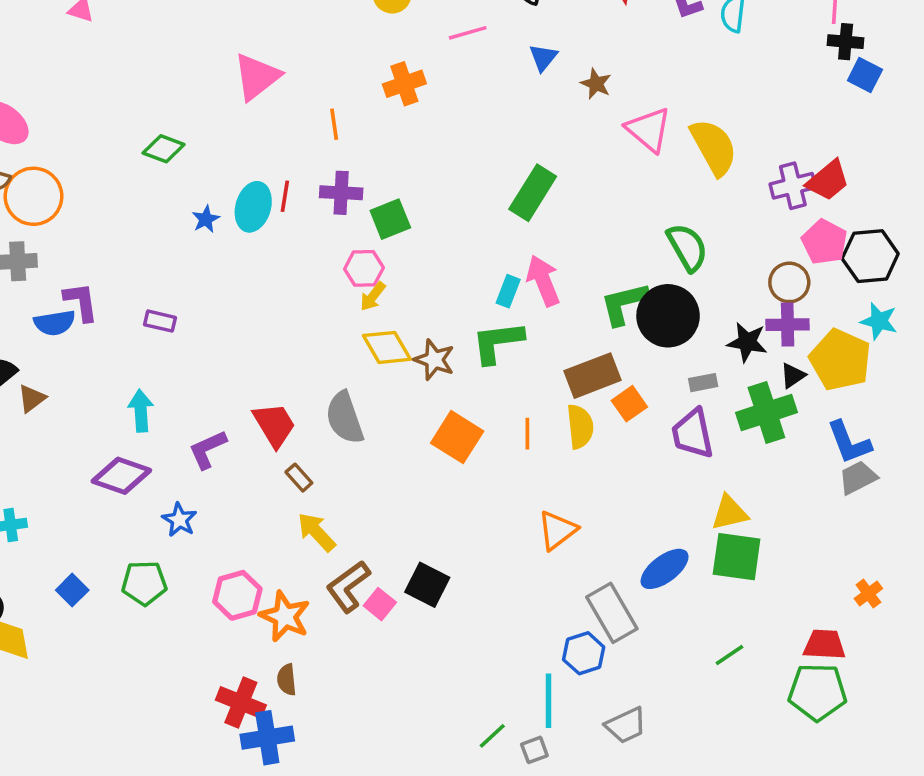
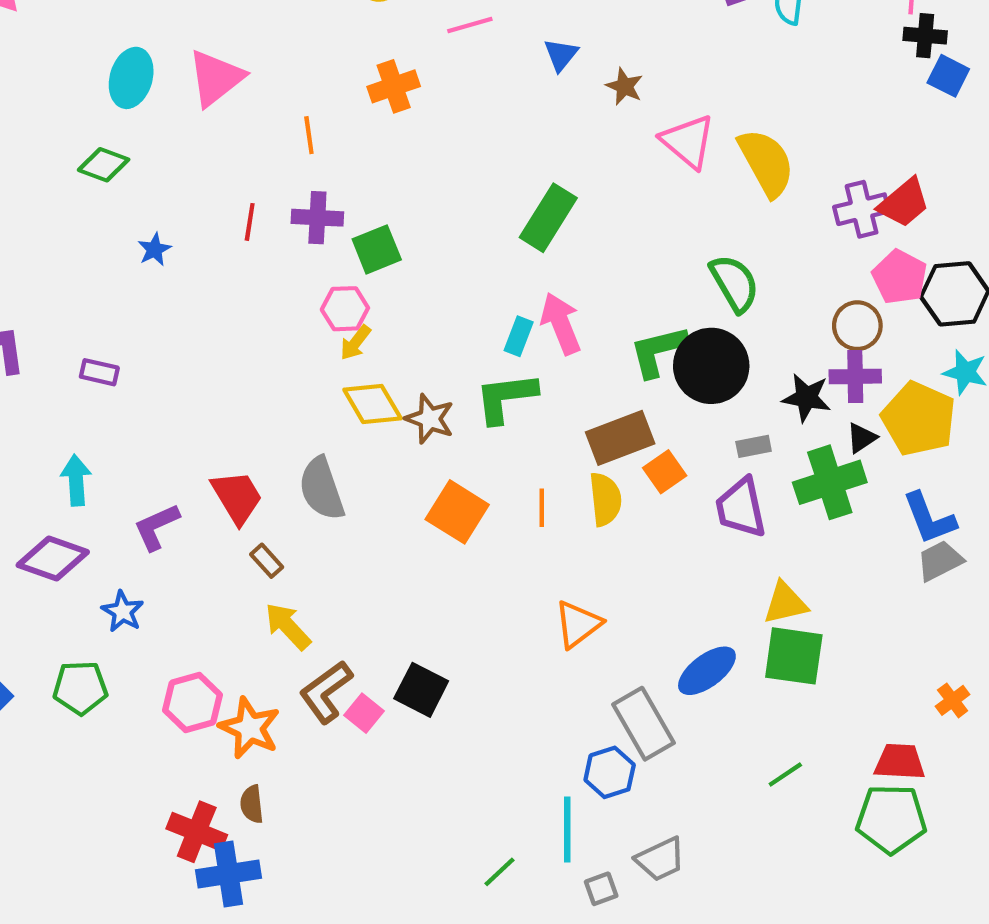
cyan ellipse: (253, 207) -> (131, 78), moved
gray square: (534, 750) -> (601, 889), moved

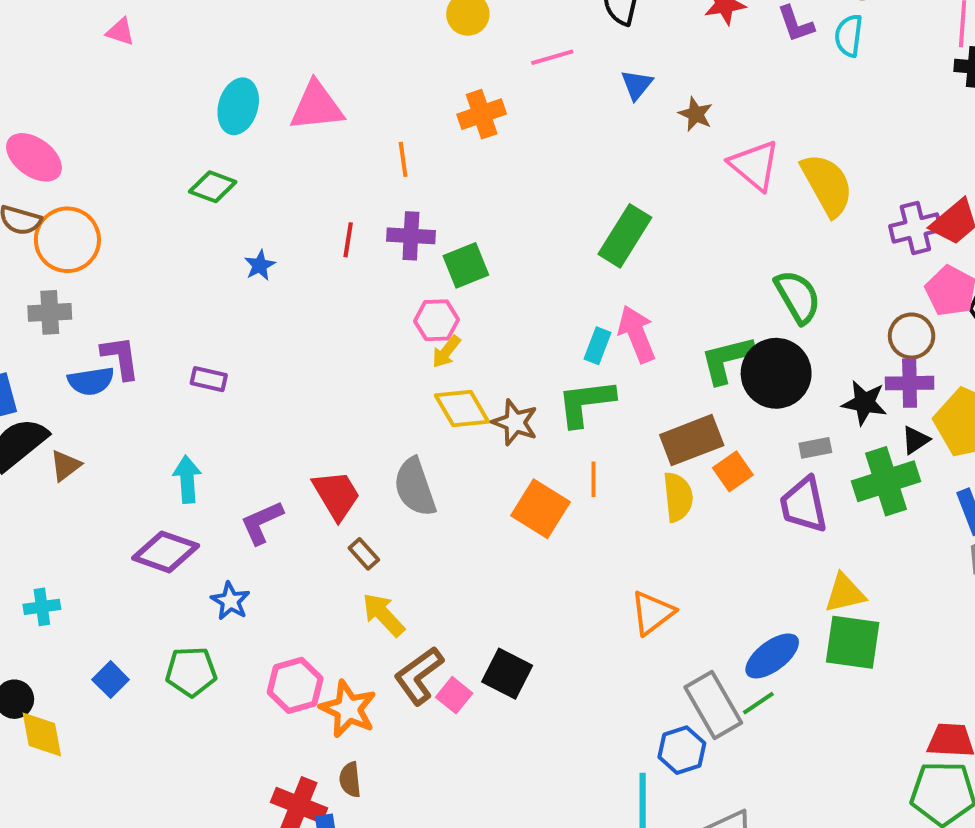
pink triangle: (216, 78) -> (317, 106), turned 32
orange line: (542, 508) -> (594, 479), moved
green line: (785, 774) -> (758, 703), moved

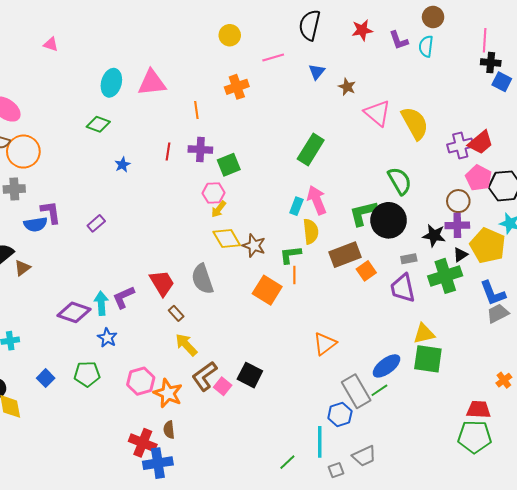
purple rectangle: (209, 379) -> (96, 223), turned -54
green L-shape: (586, 403) -> (290, 255), moved, size x0.7
cyan arrow: (187, 479) -> (101, 303), moved
yellow semicircle: (678, 497) -> (311, 231), moved

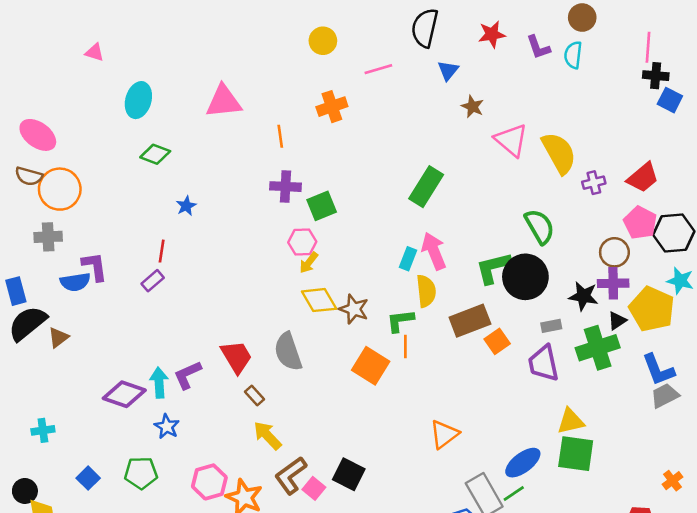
blue triangle: (317, 72) -> (448, 70), moved
cyan ellipse: (111, 83) -> (138, 100), moved
purple cross: (460, 145) -> (594, 183), moved, size x0.7
red line: (168, 152) -> (162, 251), moved

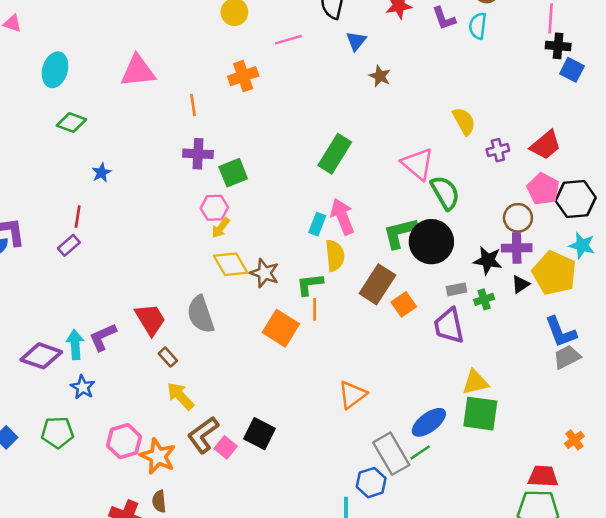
pink triangle: (511, 140) -> (418, 164), moved
yellow semicircle: (559, 153) -> (464, 121), size x0.7
brown rectangle: (470, 321) -> (377, 284), turned -36
green cross: (598, 348) -> (484, 299), moved, size x0.5

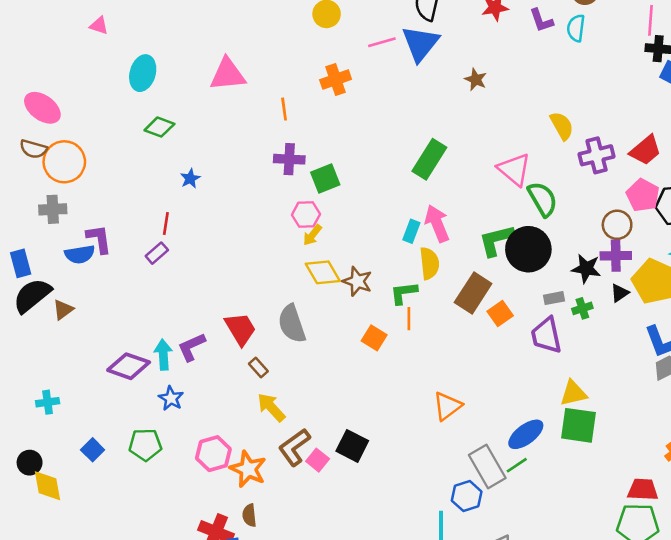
blue triangle: (356, 41) -> (420, 44), moved, size x1.8
purple cross: (498, 150) -> (597, 155), size x1.5
orange square: (281, 328) -> (374, 338), size x0.7

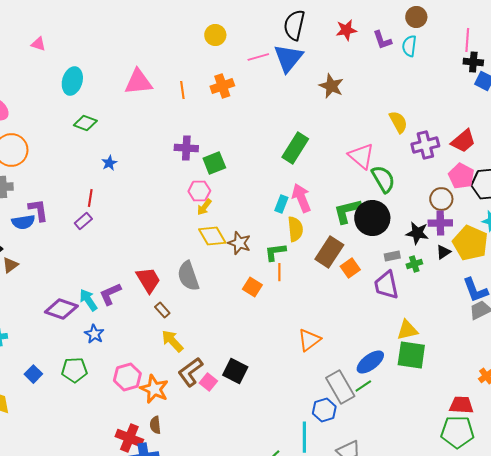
brown star: (476, 80) -> (331, 86), size x1.4
orange line: (284, 109) -> (182, 90), moved
cyan arrow: (163, 355) -> (88, 300), turned -30

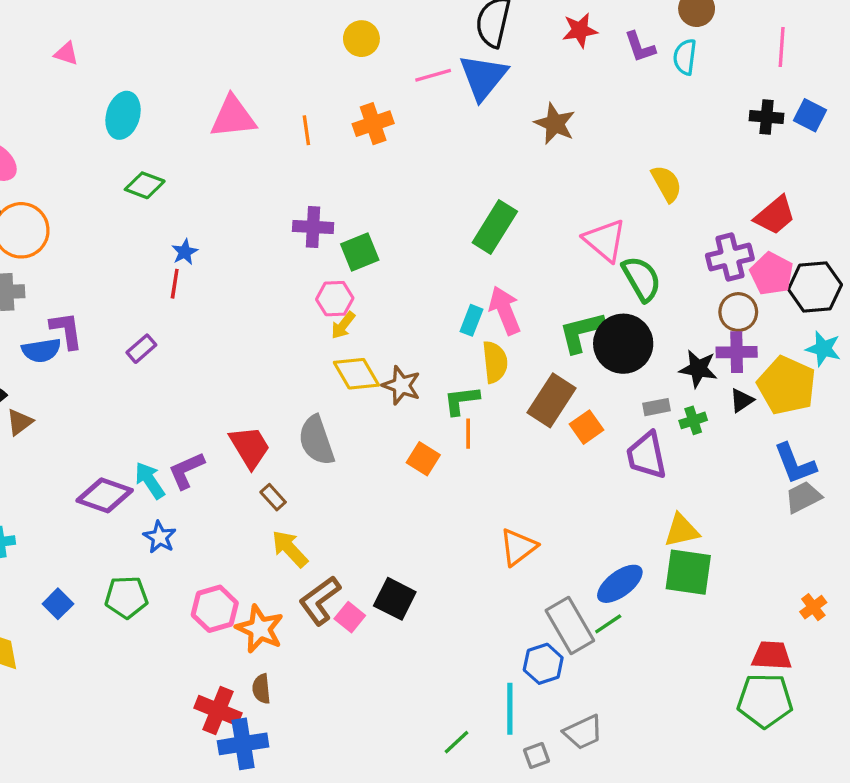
black cross: (473, 62) -> (767, 117), moved
purple cross: (425, 145) -> (730, 257), moved
red line: (90, 198) -> (175, 284), moved

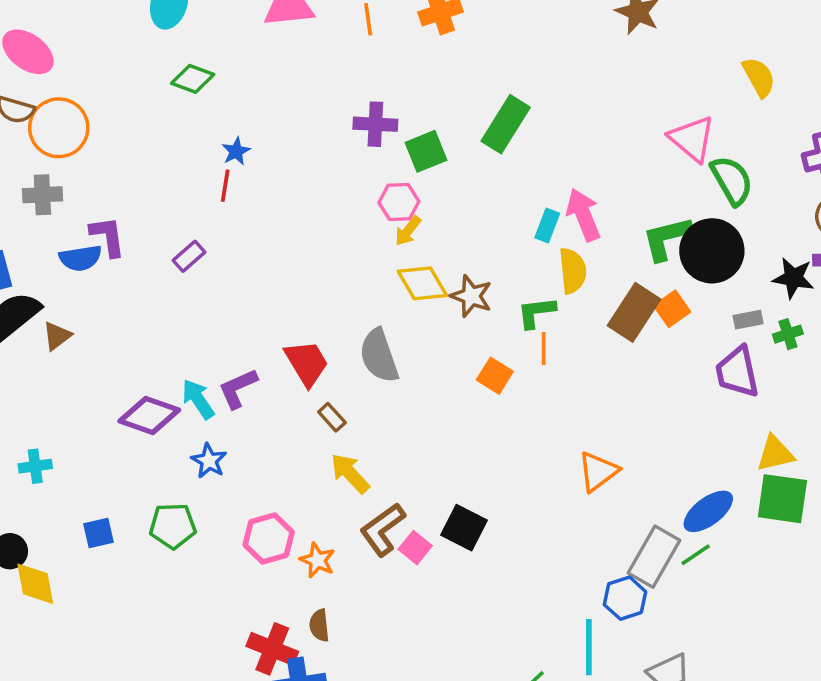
green rectangle: (495, 227) -> (506, 124), moved
orange square: (587, 427) -> (672, 309), moved
blue square: (58, 604) -> (99, 533), turned 32
gray rectangle: (570, 625) -> (654, 557), turned 60
orange star: (260, 629) -> (317, 560), size x0.7

